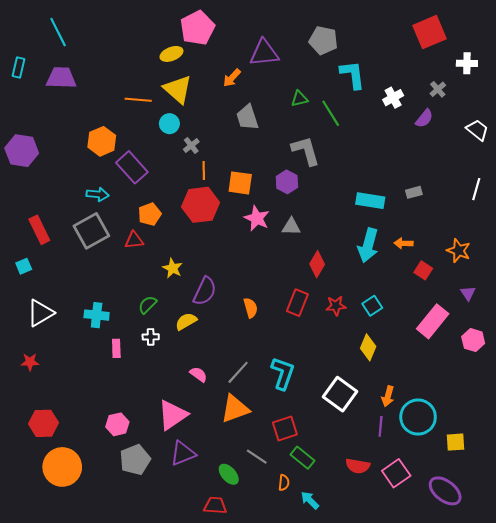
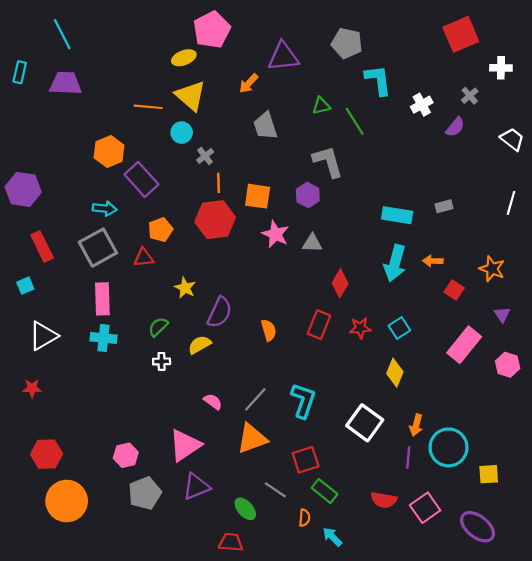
purple hexagon: (22, 151) -> (23, 189), moved
pink rectangle: (116, 348) -> (102, 299), moved, size x1.6

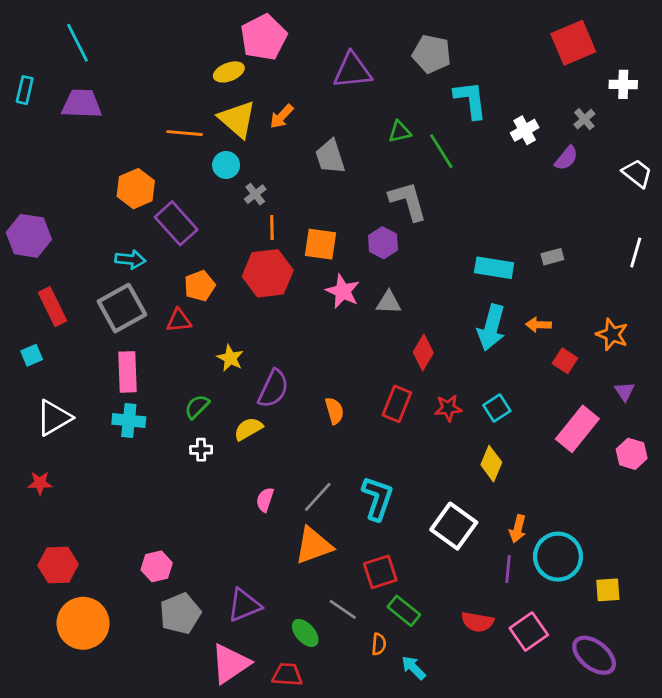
orange arrow: (249, 83) -> (282, 116), moved
pink semicircle: (213, 402) -> (265, 500), turned -108
pink triangle: (185, 445) -> (230, 664), moved

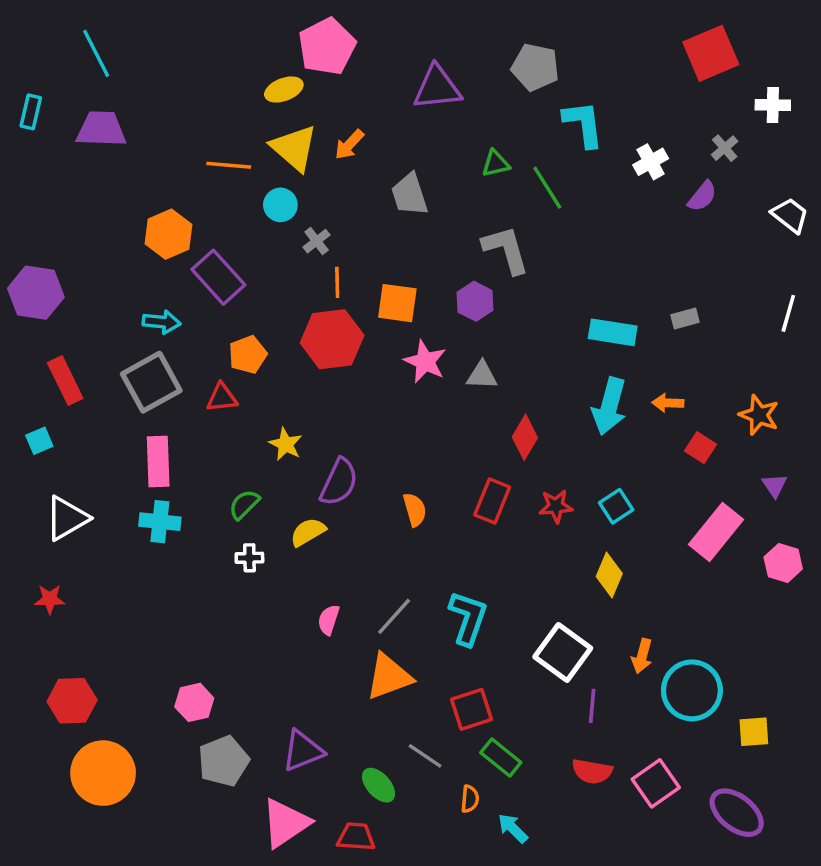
purple line: (508, 569) -> (592, 706), moved

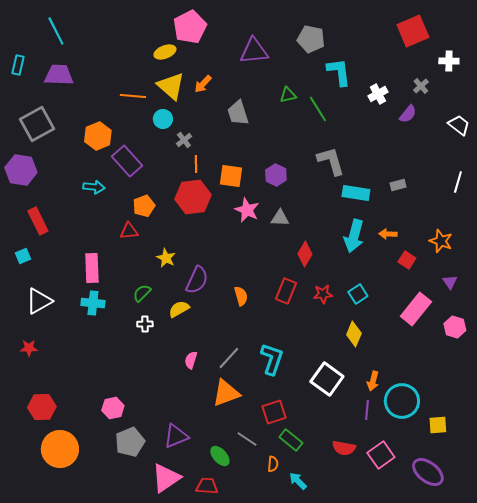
gray L-shape: (506, 250) -> (331, 161), moved
gray square: (151, 382) -> (37, 124), moved
purple line: (592, 706) -> (367, 410), moved

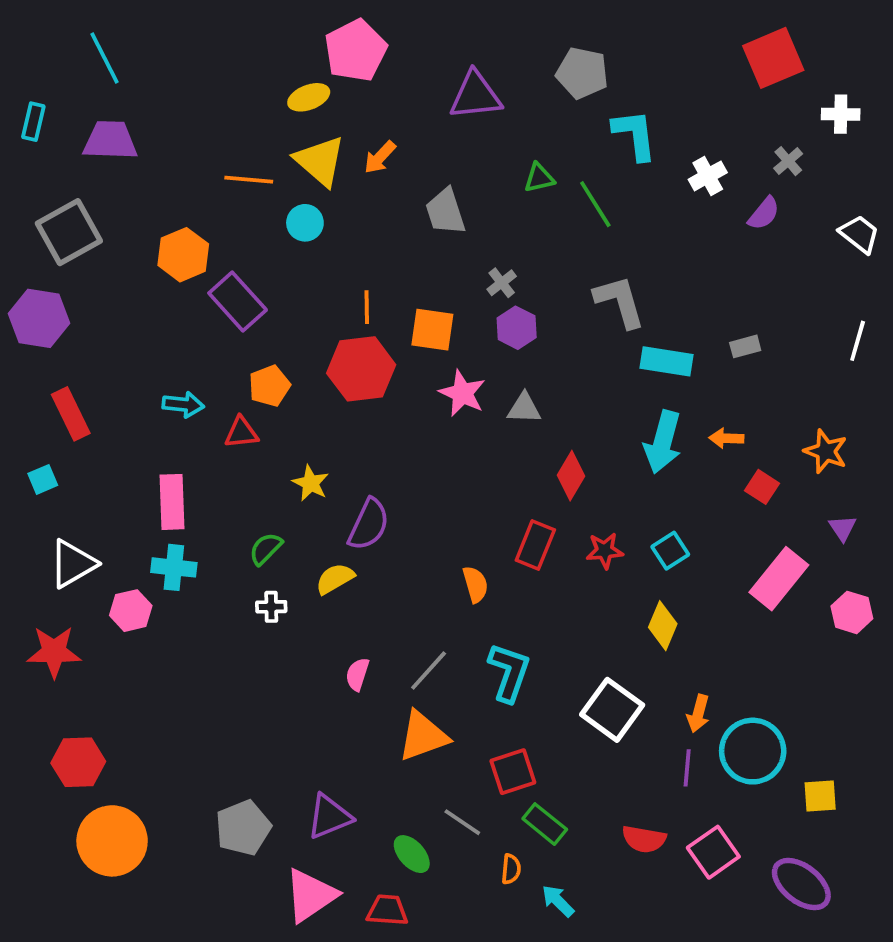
gray cross: (184, 140) -> (502, 283), moved
cyan arrow: (94, 187) -> (183, 405), moved
orange semicircle: (241, 296) -> (475, 584), moved
red star: (29, 348) -> (54, 652), size x1.6
pink hexagon: (113, 408) -> (131, 611), moved

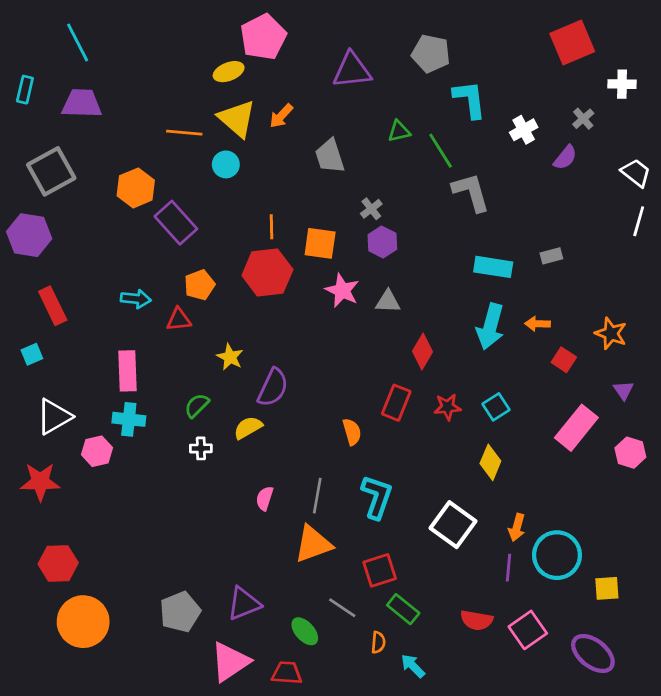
gray L-shape: (620, 301) -> (471, 192), moved
white line: (858, 341) -> (639, 221), moved
gray line: (429, 670) -> (317, 496), turned -32

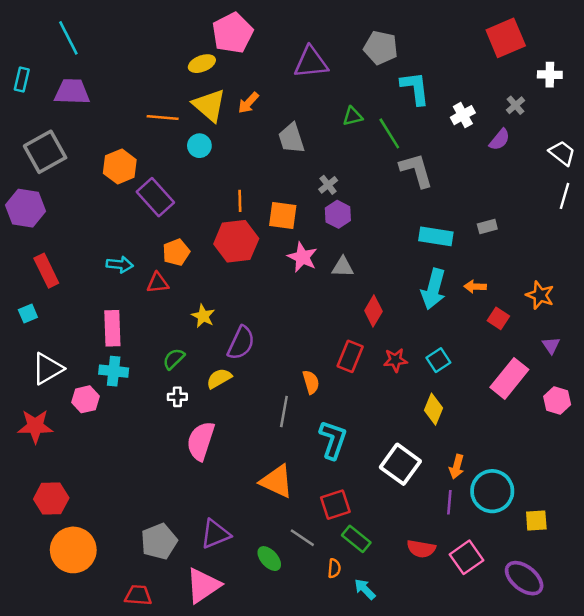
gray line: (317, 496) -> (284, 412), moved
pink semicircle: (265, 498) -> (201, 441), moved, size x1.8
orange triangle: (313, 544) -> (277, 481), turned 45
red trapezoid: (287, 673) -> (138, 595), moved

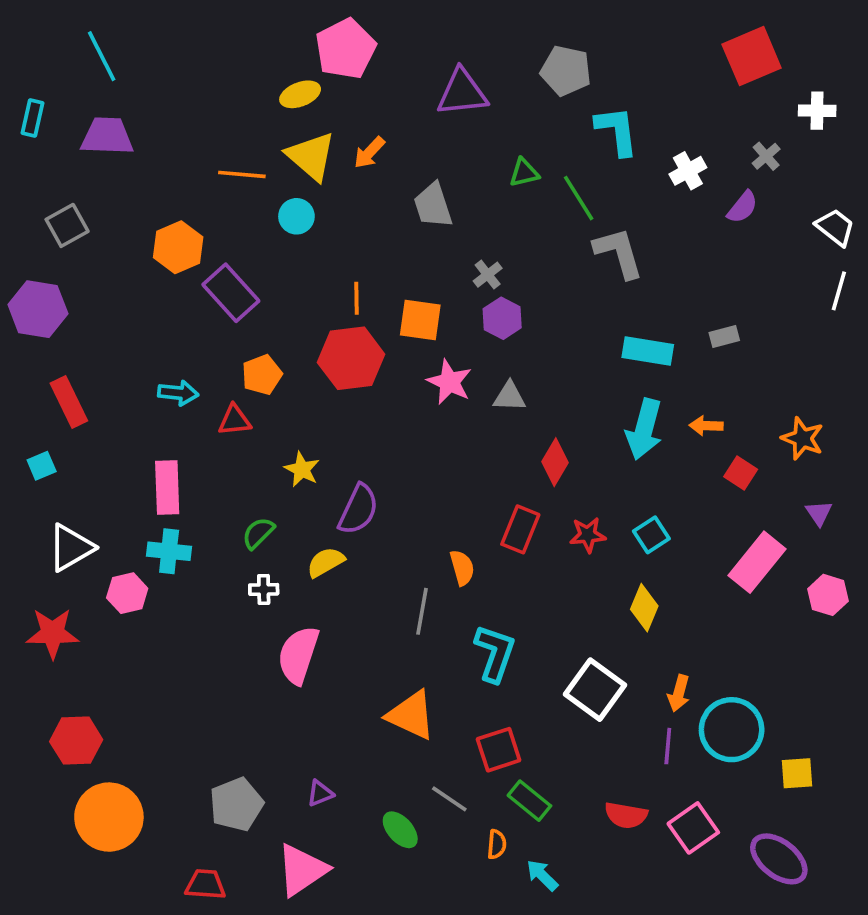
gray square: (45, 152) -> (67, 225), size x0.7
purple triangle: (215, 534) -> (320, 793), size x0.6

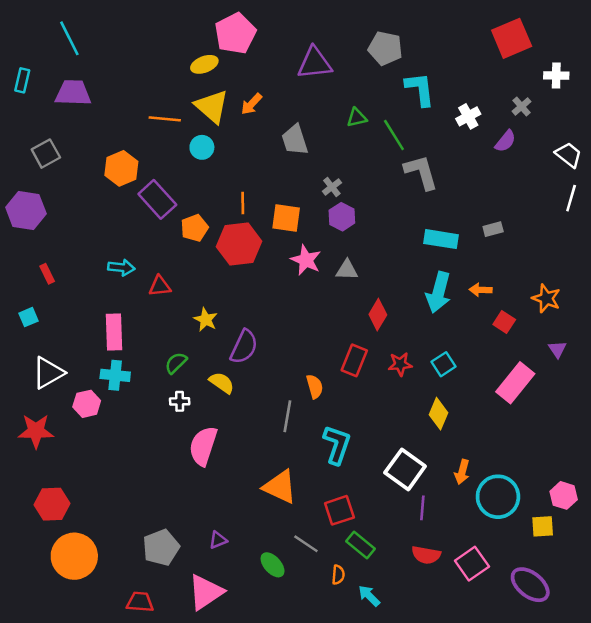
orange pentagon: (262, 375) -> (194, 228), moved
red rectangle: (69, 402) -> (47, 274), size x0.6
yellow semicircle: (326, 562) -> (222, 383), turned 65
pink hexagon: (828, 595) -> (564, 495), moved
purple line: (668, 746) -> (422, 508), moved

